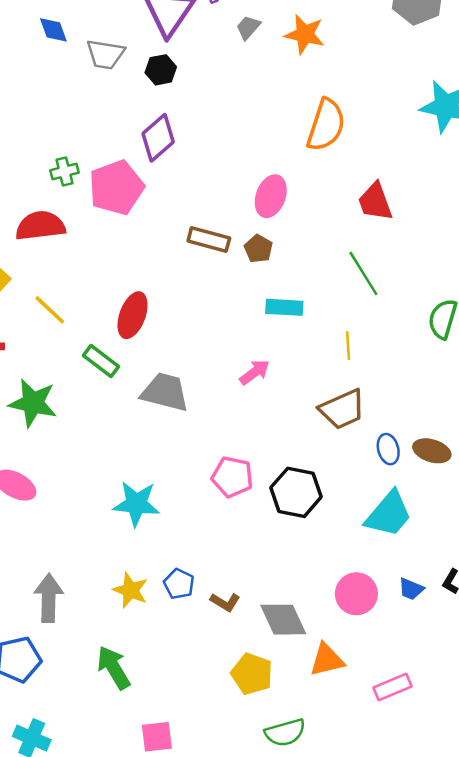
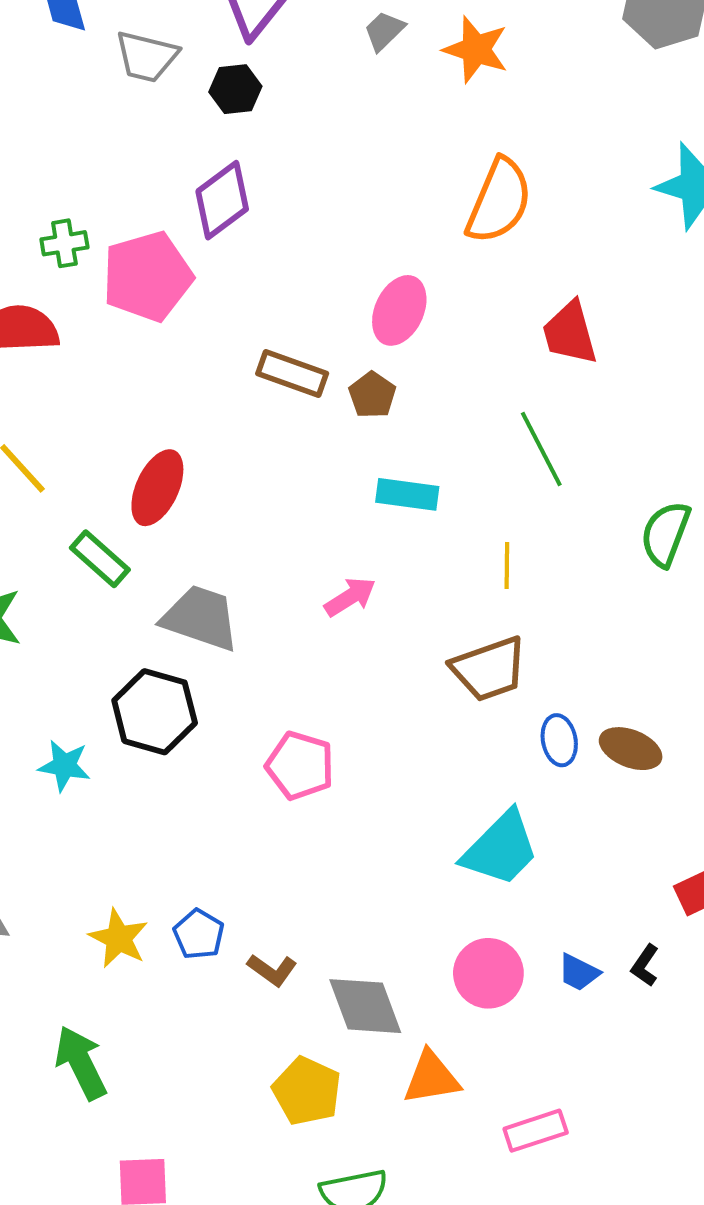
black hexagon: (296, 492) -> (155, 712), moved
cyan star: (136, 504) -> (64, 766), moved, size x0.7
cyan trapezoid: (389, 514) -> (501, 849), moved

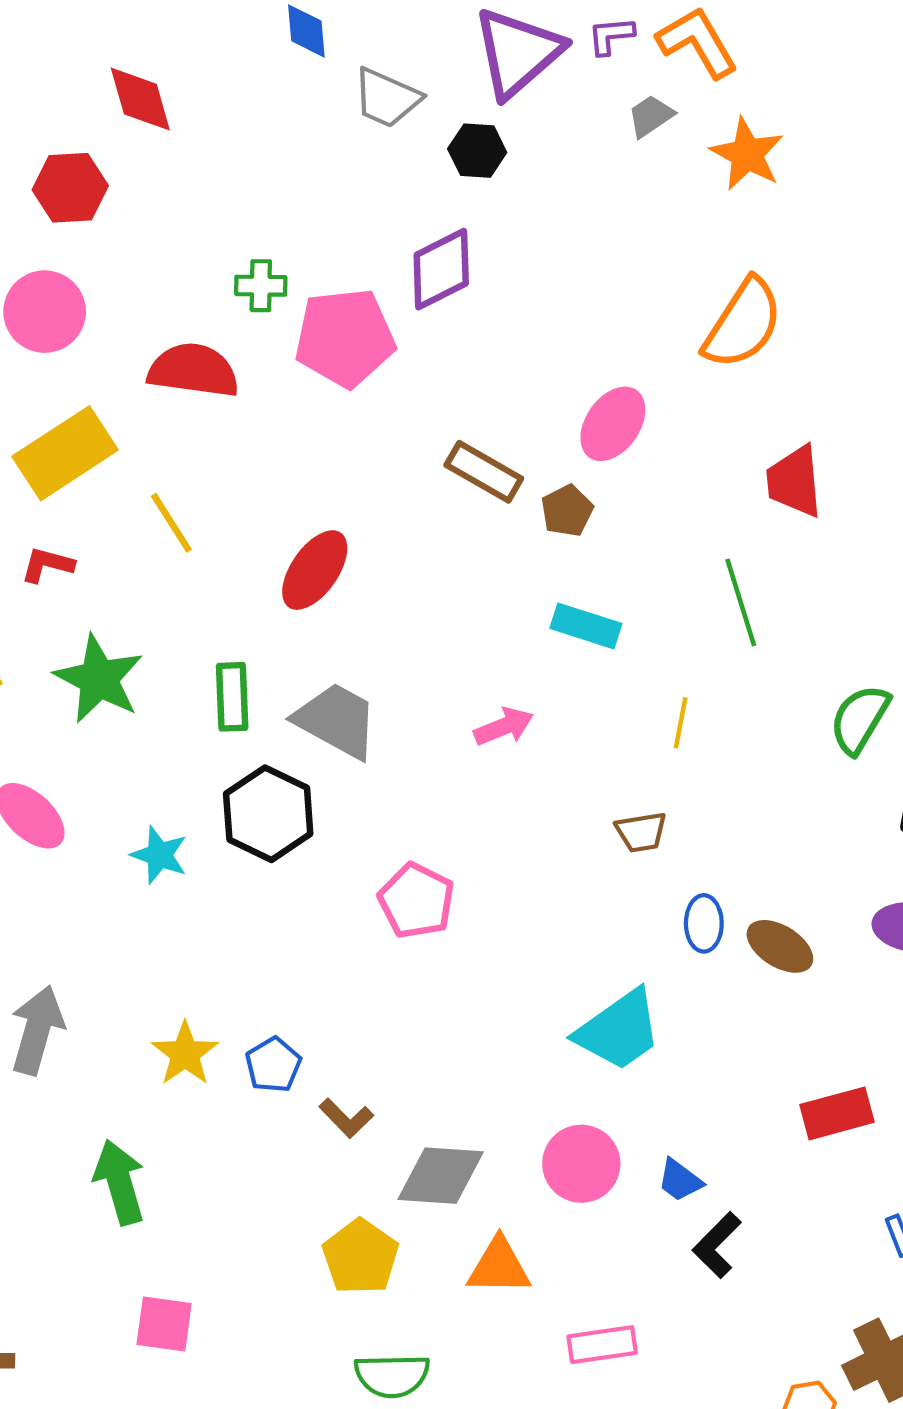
green rectangle: (100, 559) -> (232, 697), moved, turned 36
brown trapezoid: (489, 669) -> (641, 832), size x0.6
black L-shape: (645, 965) -> (717, 1245), moved, size x1.4
gray diamond: (365, 1006) -> (441, 1176), turned -76

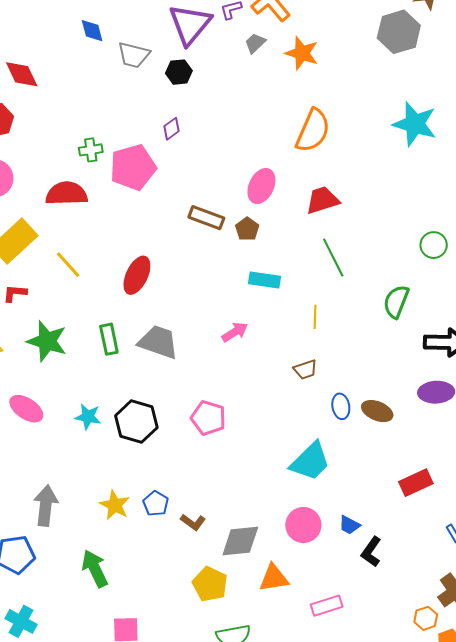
purple diamond: (441, 269) -> (172, 129), size x0.6
red trapezoid: (794, 481) -> (322, 200), moved, turned 87
black hexagon: (268, 814) -> (136, 422), moved

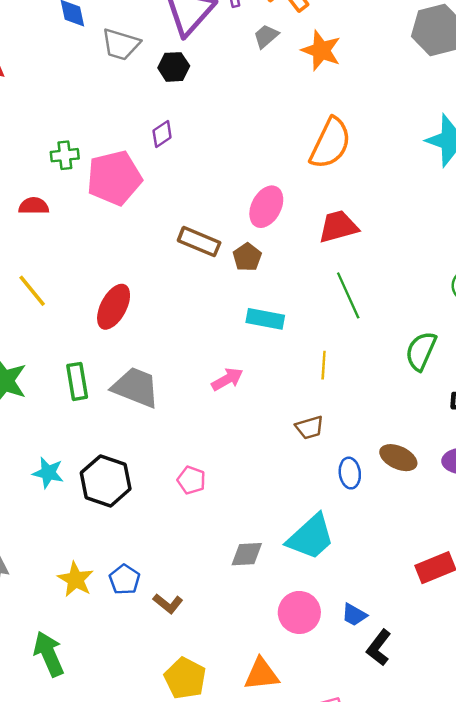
red semicircle: (67, 194) -> (34, 206), size x0.6
brown ellipse: (377, 411) -> (398, 458), moved
pink pentagon: (208, 418) -> (191, 480), size x0.7
gray diamond: (240, 541) -> (247, 554), moved, size x0.7

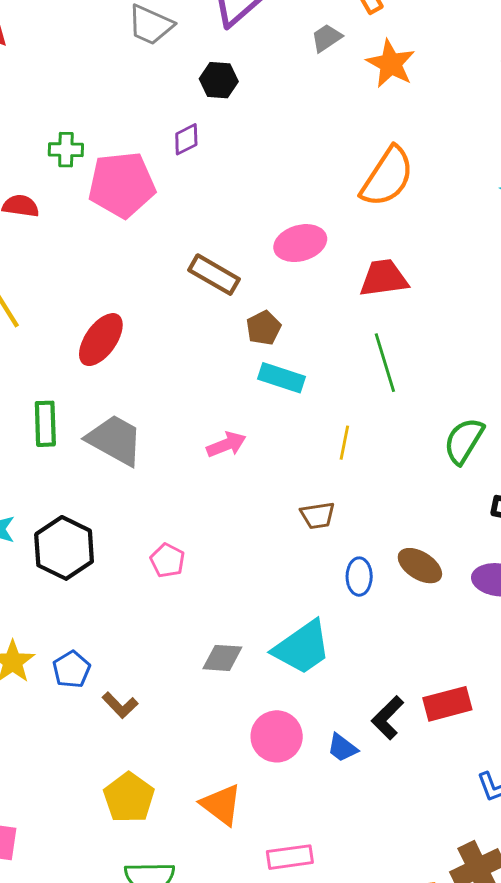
black hexagon: (174, 67) -> (219, 80), moved
pink ellipse: (266, 207) -> (300, 243), turned 39
brown pentagon: (247, 257) -> (264, 328), moved
black L-shape: (379, 648) -> (388, 718), moved
orange triangle: (261, 674) -> (221, 805), turned 36

